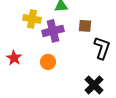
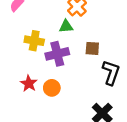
red star: (14, 58) -> (29, 83), moved

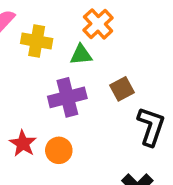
yellow cross: (34, 41) -> (37, 41), moved
brown square: (92, 48) -> (122, 89), turned -32

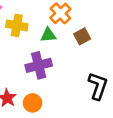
brown square: (122, 89) -> (82, 36), moved

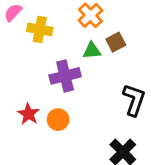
green triangle: (48, 35) -> (92, 51), moved

